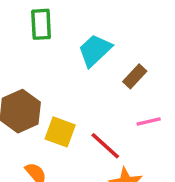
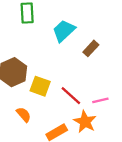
pink line: (149, 122) -> (100, 100), moved

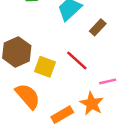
red line: (71, 96) -> (77, 61), moved
orange semicircle: (24, 115) -> (28, 96), size x1.6

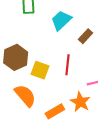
red line: (77, 61) -> (68, 65), turned 54

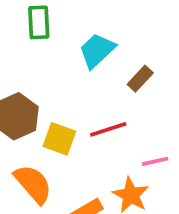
red line: (68, 65) -> (108, 129), turned 66

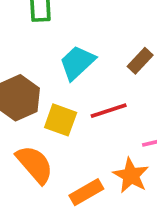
cyan trapezoid: (97, 51) -> (77, 63), moved

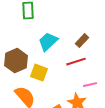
red line: (109, 111) -> (76, 62), moved

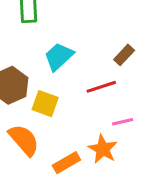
brown rectangle: (82, 41) -> (124, 55), moved

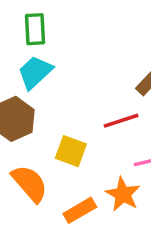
cyan trapezoid: (59, 56) -> (35, 72), moved
yellow square: (45, 104) -> (71, 151), moved

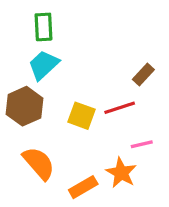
yellow square: (71, 151) -> (82, 116), moved

